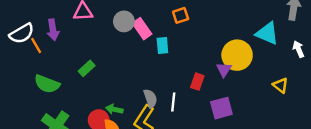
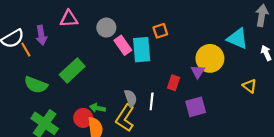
orange square: (181, 15) -> (160, 31), moved
pink rectangle: (142, 29) -> (123, 45), moved
cyan rectangle: (162, 45) -> (142, 50), size x1.6
green rectangle: (87, 68) -> (72, 71), size x1.6

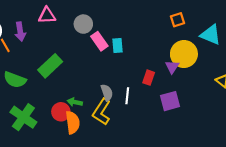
orange square: (160, 31) -> (178, 20), moved
cyan rectangle: (142, 50) -> (118, 45), size x0.6

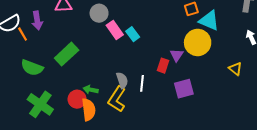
cyan triangle: (211, 35) -> (209, 20), moved
cyan rectangle: (118, 45) -> (133, 34), turned -32
purple triangle: (172, 67) -> (177, 55), moved

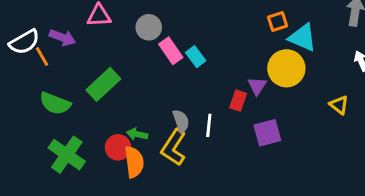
purple arrow: (37, 20) -> (62, 38), turned -60

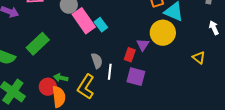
pink rectangle: (171, 51) -> (84, 21), size x1.4
gray semicircle: (181, 121) -> (97, 61), moved
purple square: (267, 133) -> (136, 77), moved, turned 30

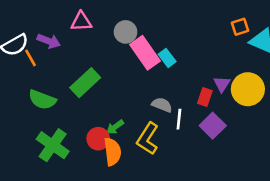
yellow circle: (163, 33) -> (248, 89), moved
gray semicircle: (97, 61) -> (162, 105), turned -49
purple square: (136, 77) -> (213, 126), turned 30
green arrow: (61, 78) -> (115, 127), turned -48

